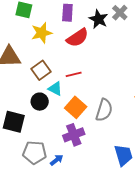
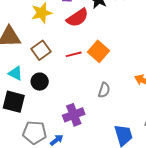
cyan triangle: (55, 89) -> (16, 73), moved
orange square: (76, 107) -> (99, 51), moved
gray semicircle: (104, 110) -> (104, 90), size x0.7

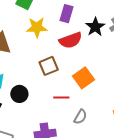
brown square: (41, 50) -> (49, 66), moved
red line: (74, 54) -> (61, 98), moved

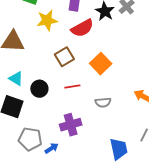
red line: (61, 98) -> (72, 87), moved
gray semicircle: (80, 117) -> (103, 102), turned 63

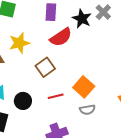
yellow star: (47, 20) -> (19, 43), moved
orange square: (101, 64) -> (84, 87), moved

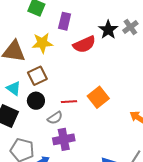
purple rectangle: (51, 12) -> (65, 21), moved
brown square: (45, 67) -> (37, 76), moved
gray semicircle: (87, 110) -> (55, 118), moved, turned -35

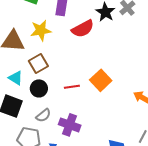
gray semicircle: (55, 118) -> (43, 115), moved
purple cross: (64, 139) -> (70, 125), turned 35

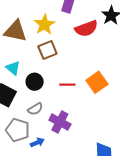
yellow star: (41, 30) -> (44, 24), turned -30
brown square: (38, 63) -> (47, 50), moved

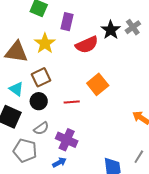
brown square: (47, 50) -> (41, 77), moved
orange square: (97, 82) -> (98, 84), moved
blue arrow: (37, 142) -> (59, 162), moved

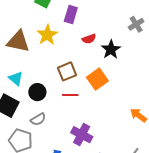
black star: (111, 30) -> (111, 49), moved
red semicircle: (87, 45) -> (89, 39), size x0.6
brown square: (41, 77) -> (67, 71), moved
purple cross: (67, 140) -> (82, 135), moved

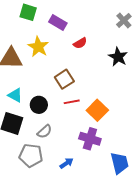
purple rectangle: (71, 14) -> (58, 22), turned -66
black star: (111, 49) -> (118, 57), moved
orange square: (97, 79) -> (97, 110), moved

